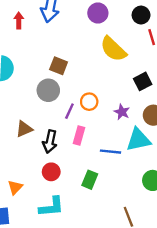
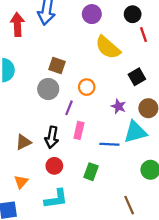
red arrow: (19, 21) -> (17, 24), size x1.5
orange circle: (89, 102) -> (87, 87), moved
brown triangle: (24, 129) -> (23, 142), moved

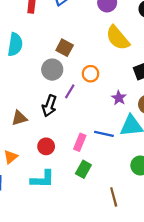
pink rectangle: (79, 130) -> (80, 142), moved
black arrow: (52, 137) -> (49, 106), moved
green rectangle: (91, 172) -> (83, 169), moved

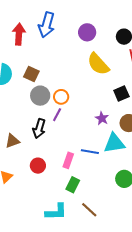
brown square: (65, 48) -> (31, 74), moved
orange circle: (91, 74) -> (61, 97), moved
cyan L-shape: (43, 179) -> (56, 212), moved
brown line: (114, 197) -> (89, 210), moved, turned -30

